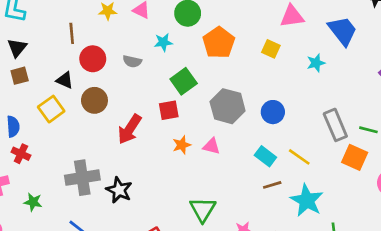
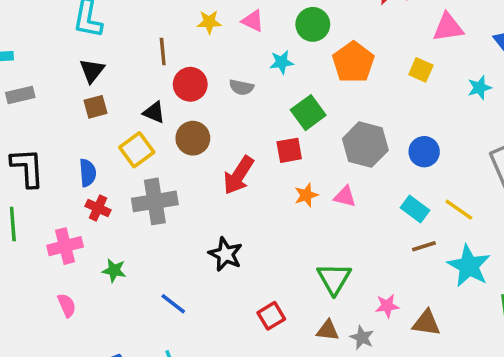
gray cross: (82, 178) -> (155, 201), moved

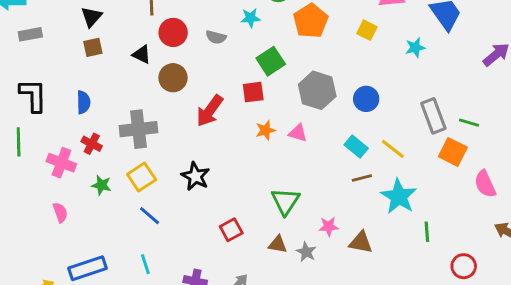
yellow square: (137, 150) -> (142, 177), moved
red cross: (98, 208) -> (92, 144), moved
pink cross: (65, 246) -> (61, 163), turned 32

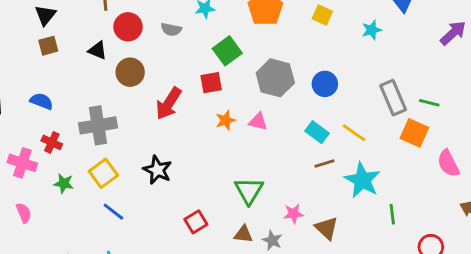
blue semicircle: (83, 102) -> (41, 101), turned -65
brown triangle: (361, 242) -> (326, 228), turned 35

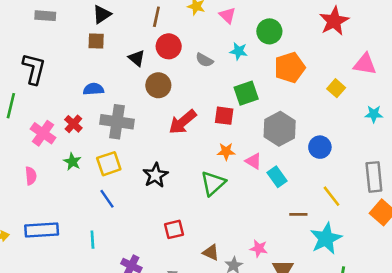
blue semicircle: (41, 101) -> (93, 89), moved, turned -42
cyan rectangle: (317, 132) -> (277, 177), moved
green triangle: (249, 191) -> (213, 183), moved

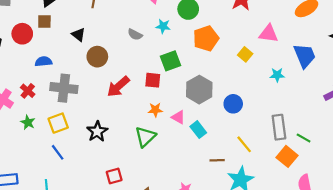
red circle: (169, 46) -> (22, 34), moved

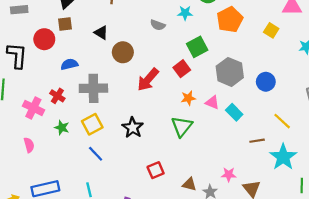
red square: (153, 80) -> (182, 69), turned -35

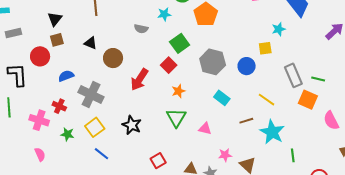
yellow square: (271, 30) -> (265, 48), moved, turned -32
gray cross: (93, 88) -> (91, 95), turned 35
pink triangle: (212, 102) -> (205, 129), moved

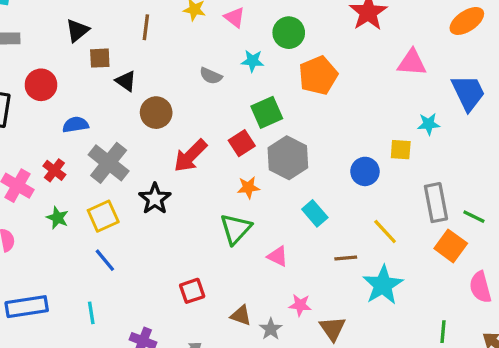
brown square: (57, 40) -> (100, 58), moved
gray hexagon: (213, 62) -> (288, 158), moved
black star: (132, 125) -> (155, 199), moved
green line: (293, 155) -> (443, 332), moved

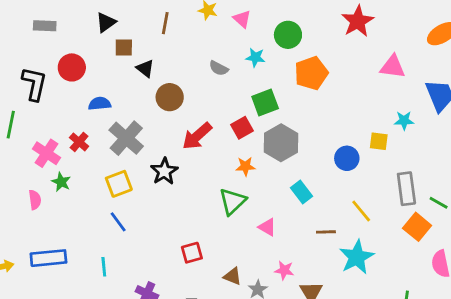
green star: (57, 218) -> (61, 182), moved

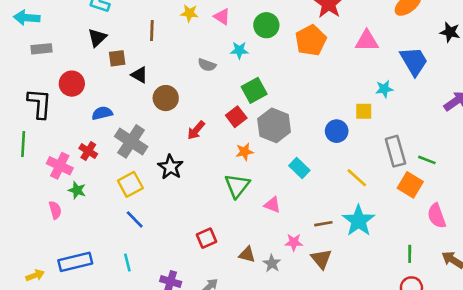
orange pentagon: (311, 73) -> (311, 40), moved
red arrow: (197, 136) -> (196, 130), size x0.7
brown line: (326, 232) -> (323, 224), moved

